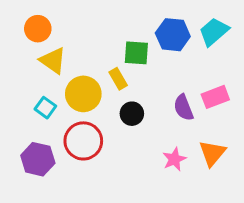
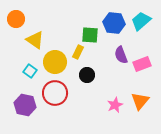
orange circle: (38, 29) -> (16, 19), moved
yellow rectangle: (118, 79) -> (78, 52), turned 56
purple semicircle: (183, 108) -> (121, 55), moved

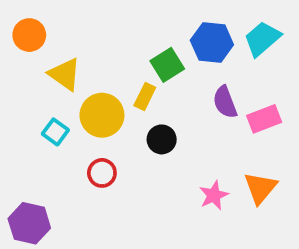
green square: (90, 35) -> (167, 65), turned -36
red circle: (55, 93) -> (102, 173), size x0.6
purple hexagon: (25, 105) -> (29, 223), moved

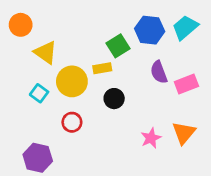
yellow rectangle: (145, 97) -> (102, 68), turned 54
purple hexagon: (29, 223) -> (38, 158), moved

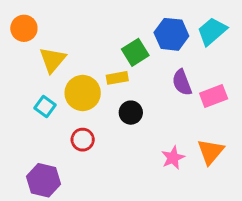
yellow triangle: (46, 52) -> (53, 60), turned 35

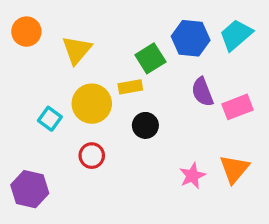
yellow triangle: (53, 60) -> (77, 50), moved
purple hexagon: (44, 180) -> (30, 189), moved

